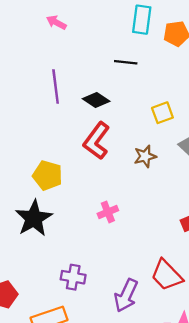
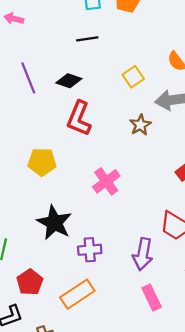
brown star: (145, 156) -> (140, 125), moved
pink cross: (108, 212) -> (106, 181), size x1.4
black star: (34, 218) -> (54, 223), moved

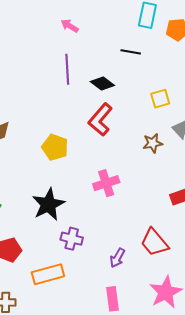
pink arrow: (14, 19) -> (70, 26), moved
purple arrow: (143, 254) -> (117, 258), size x0.7

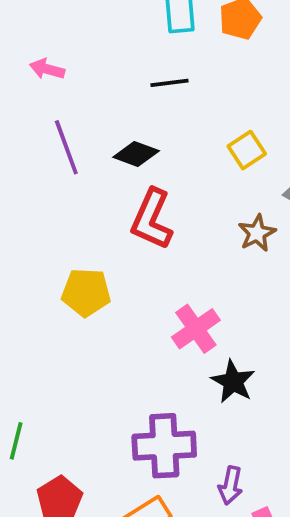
black star: (48, 204) -> (233, 382), moved, size x0.7
purple cross: (72, 239) -> (164, 446), size x1.5
purple arrow: (117, 258) -> (230, 485), moved

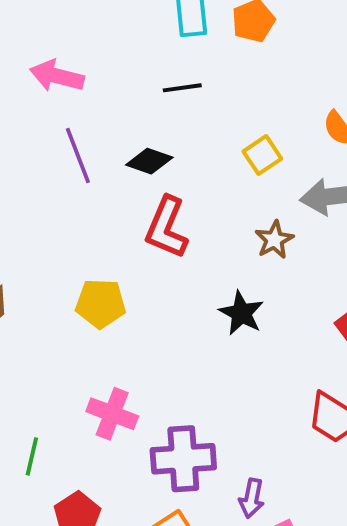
pink arrow: (47, 69) -> (57, 76), size x1.5
pink cross: (196, 329) -> (112, 414), moved, turned -33
black star: (233, 382) -> (241, 313), moved

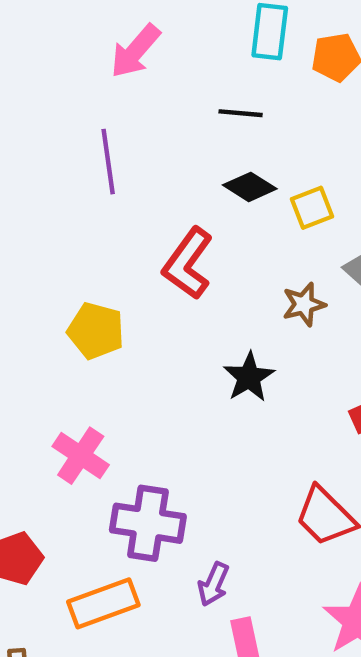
pink arrow: (57, 76) -> (135, 51), moved, turned -76
black diamond: (149, 161) -> (250, 187), moved

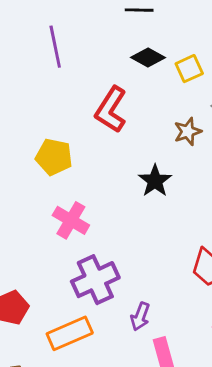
pink cross: (81, 456) -> (71, 220), moved
purple cross: (148, 523) -> (95, 280), turned -30

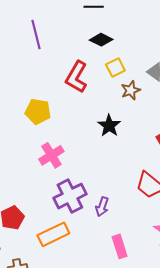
yellow square: (189, 69) -> (115, 68), moved
pink cross: (71, 220) -> (51, 155), turned 30
purple arrow: (140, 316) -> (102, 207), moved

